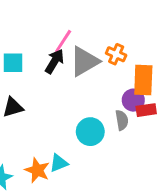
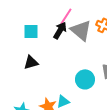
gray triangle: (85, 61) -> (81, 30), turned -50

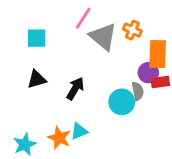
black arrow: (60, 30) -> (75, 89), moved
cyan circle: (85, 79) -> (122, 102), moved

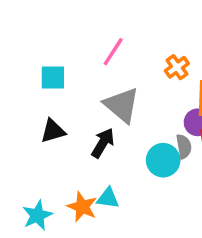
orange cross: (132, 30) -> (177, 67), turned 30
gray triangle: (103, 37) -> (122, 105), moved
cyan triangle: (79, 131) -> (108, 198), turned 30

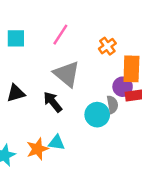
cyan square: (53, 78) -> (16, 38), moved
black arrow: (103, 143) -> (53, 102), turned -70
orange star: (82, 207) -> (37, 149), turned 30

